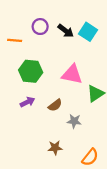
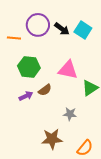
purple circle: (40, 27) -> (38, 25), size x1.5
brown semicircle: (55, 105) -> (45, 90), moved
brown star: (55, 148) -> (52, 139), size x1.5

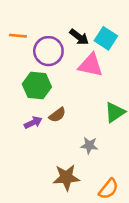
purple circle: (38, 25) -> (48, 51), moved
orange line: (14, 38) -> (18, 36), moved
pink triangle: (68, 70) -> (91, 65), moved

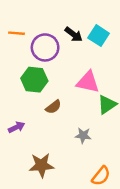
pink triangle: (91, 65) -> (88, 82), moved
purple arrow: (33, 123) -> (16, 127), moved
brown star: (66, 177) -> (41, 165), moved

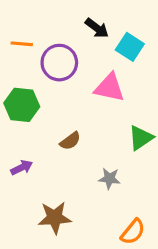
black arrow: (74, 34) -> (97, 28), moved
green hexagon: (34, 80) -> (22, 105), moved
pink triangle: (88, 82) -> (109, 88), moved

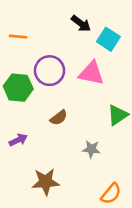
purple circle: (59, 63) -> (50, 71), moved

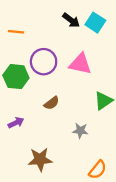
cyan square: (108, 39) -> (95, 23), moved

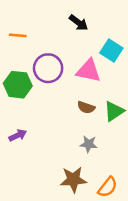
cyan square: (95, 23) -> (111, 50), moved
brown semicircle: (52, 103) -> (86, 107), moved, turned 56
brown star: (40, 159) -> (73, 180), moved

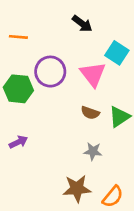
pink triangle: (89, 71) -> (93, 74), turned 40

